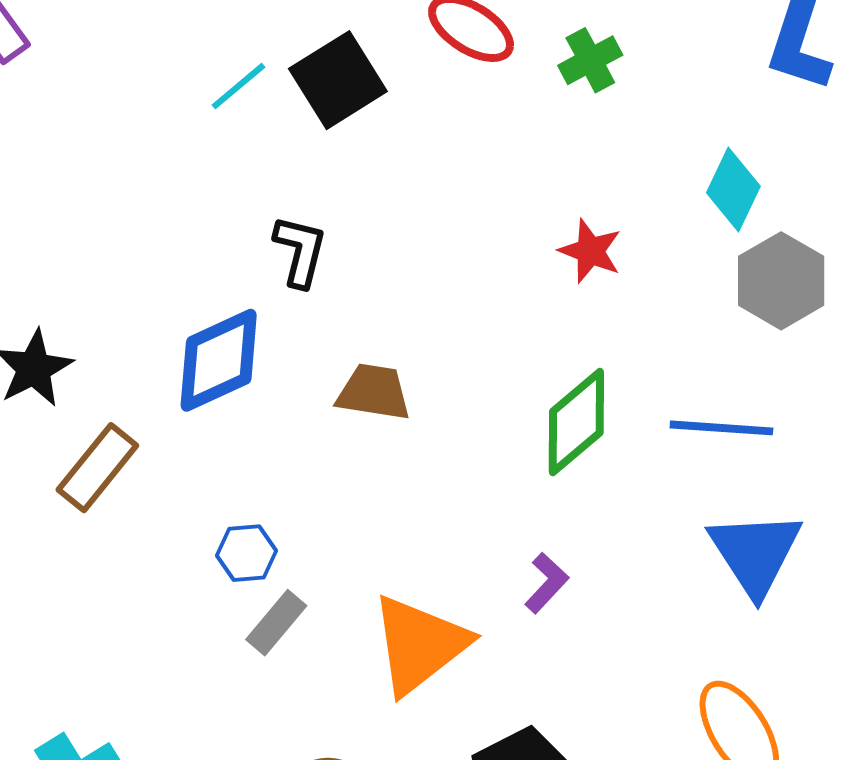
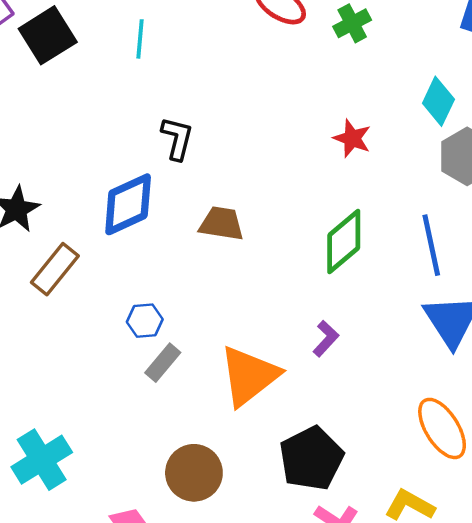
black square: (338, 80) -> (48, 35), moved
cyan line: (239, 86) -> (140, 39), turned -45
blue line: (721, 428) -> (431, 245), turned 74

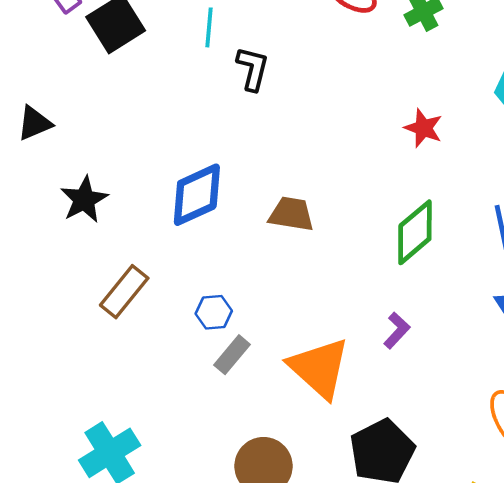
black L-shape: (177, 138) -> (253, 69), moved
brown rectangle: (55, 269) -> (124, 292), moved
orange triangle: (249, 376) -> (319, 368), turned -40

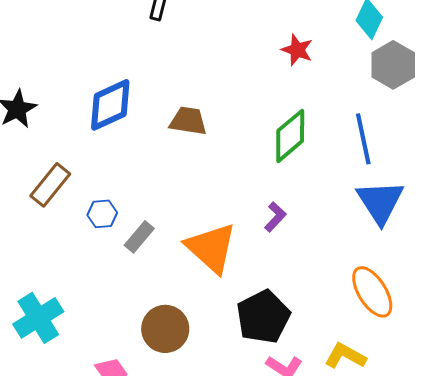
blue hexagon: (214, 312) -> (102, 214), moved

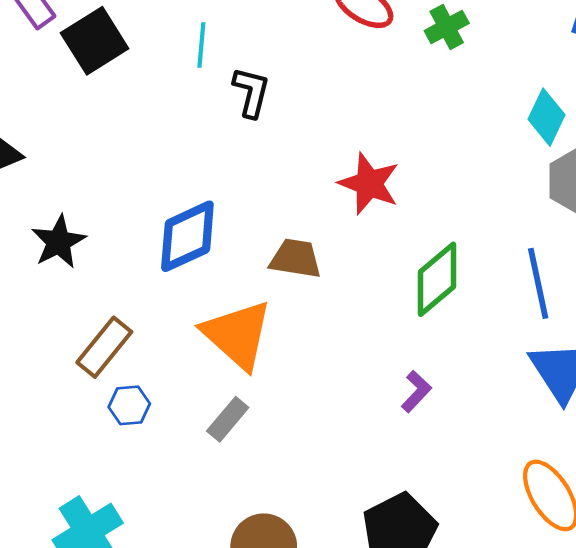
red star: (297, 50) -> (369, 184), moved, size x1.4
blue hexagon: (102, 214) -> (129, 405), moved
orange triangle: (211, 248) -> (237, 335), moved

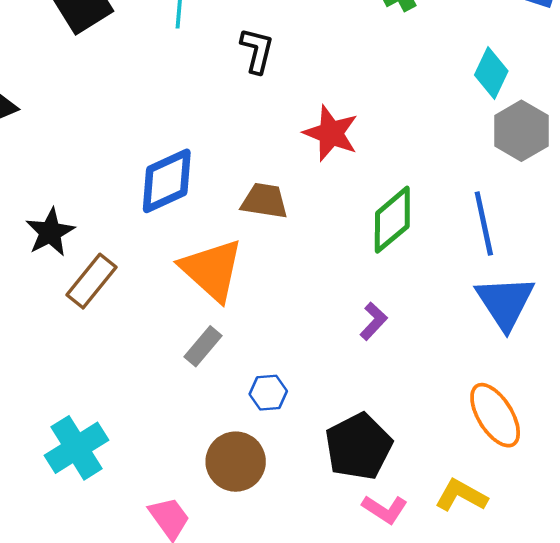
black L-shape: (251, 92) -> (257, 50), moved
black star: (59, 242) -> (50, 232), moved
blue hexagon: (129, 405) -> (268, 393), moved

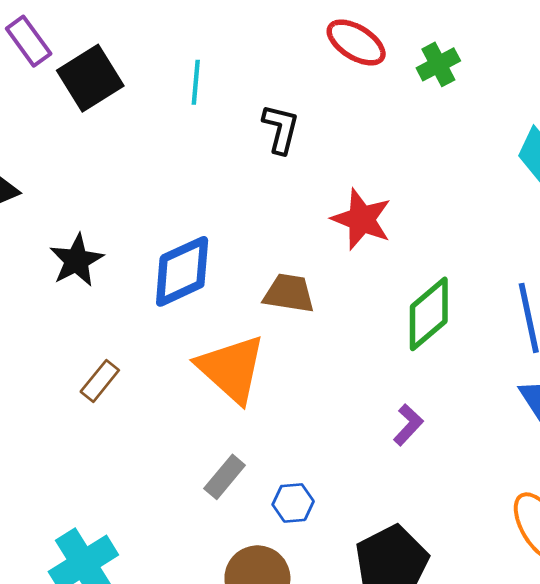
black star: (50, 232) -> (77, 260), moved
brown rectangle: (92, 281) -> (100, 381), size x0.7
gray rectangle: (203, 346) -> (225, 477), moved

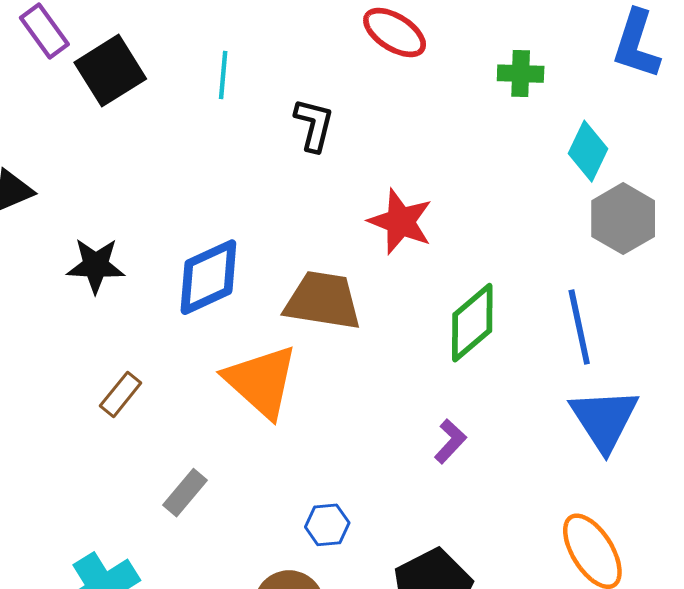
green cross: (438, 64) -> (521, 74), moved, turned 30
black star: (77, 260) -> (96, 265), turned 30
brown trapezoid: (289, 293) -> (323, 301), size x1.4
gray rectangle: (225, 477) -> (185, 493), moved

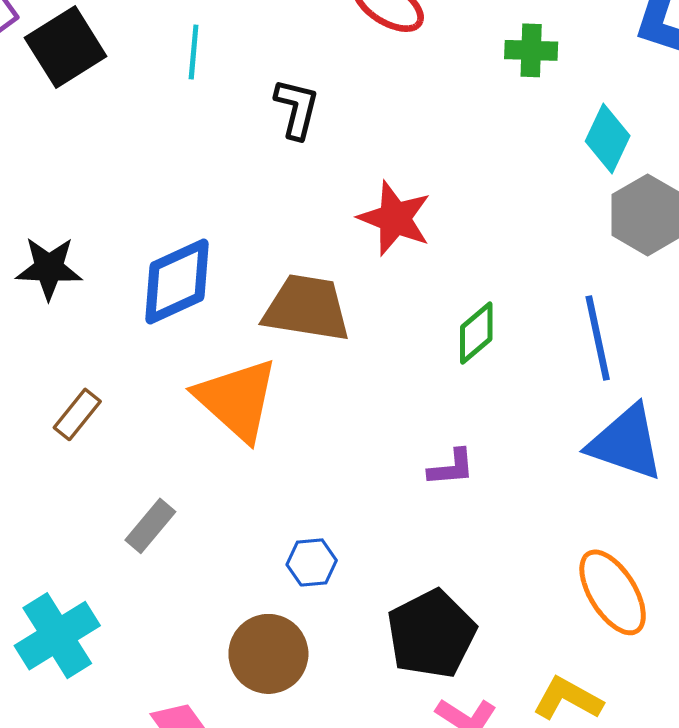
green diamond: (472, 323) -> (476, 333), size x0.7
blue triangle: (604, 419) -> (626, 443), turned -38
purple L-shape: (450, 441) -> (451, 468), turned 42

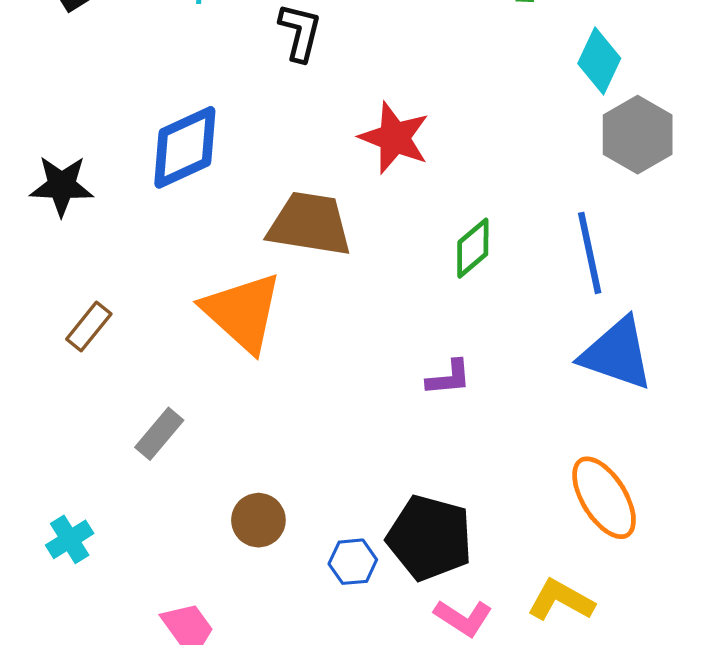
blue diamond: (177, 281) -> (185, 147), moved
blue hexagon: (312, 562) -> (353, 562), moved
black pentagon: (431, 634) -> (430, 538), turned -30
cyan cross: (57, 636) -> (70, 539), size x0.6
brown circle: (268, 654) -> (258, 520), moved, size x0.7

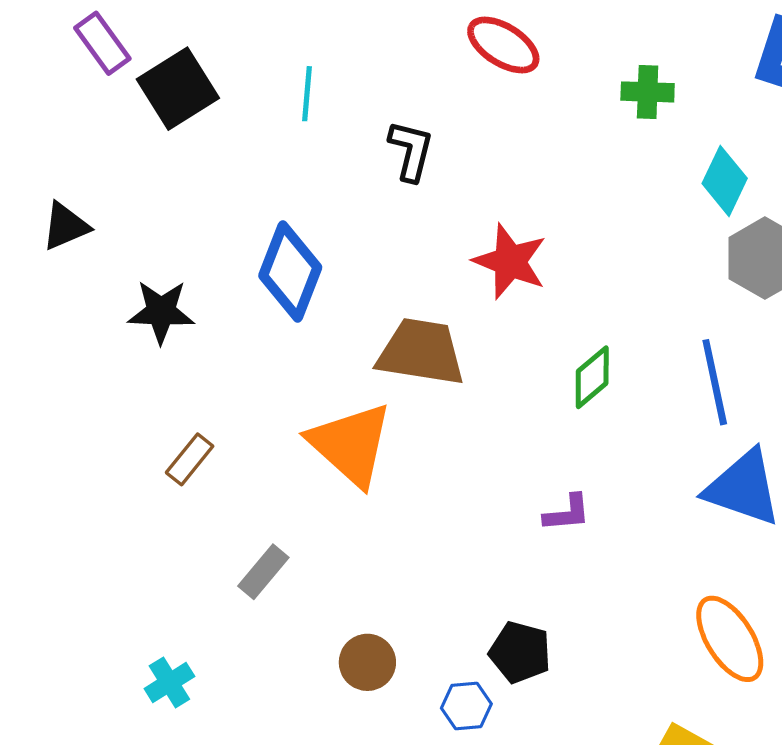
blue diamond: (185, 147) -> (290, 271), turned -44
black pentagon: (430, 538) -> (520, 652), moved, size x0.7

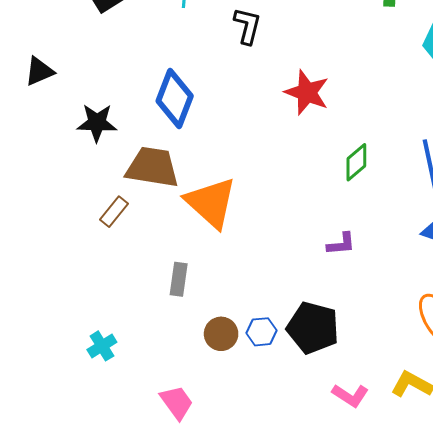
brown trapezoid: (421, 352) -> (152, 167), moved
gray rectangle: (263, 572) -> (179, 279), moved, turned -32
black pentagon: (520, 652) -> (313, 328), size x1.4
blue hexagon: (466, 706) -> (261, 332), moved

